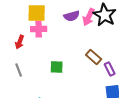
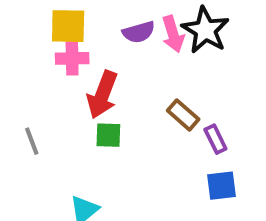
pink arrow: (89, 17) -> (173, 34), turned -42
red arrow: (20, 42) -> (102, 95), moved, size x1.6

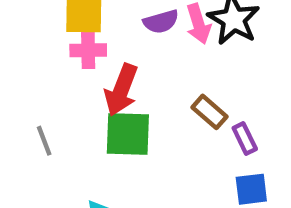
green square: (108, 135) -> (128, 134), size x1.6

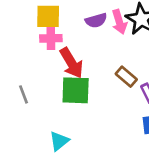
red arrow: (121, 90) -> (71, 63), turned -52

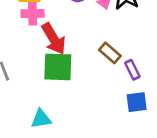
cyan triangle: (59, 141) -> (41, 119), turned 30

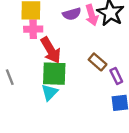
cyan triangle: (41, 119) -> (50, 92), moved, turned -36

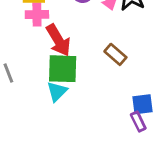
purple rectangle: (116, 76) -> (138, 121), moved

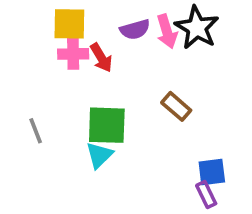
red arrow: (58, 40) -> (101, 58), moved, size x0.7

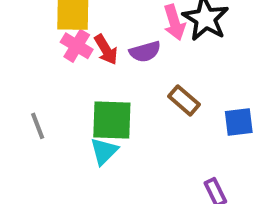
purple semicircle: (135, 30) -> (145, 52), moved
pink cross: (73, 54) -> (77, 46), turned 32
blue square: (212, 172) -> (239, 122), moved

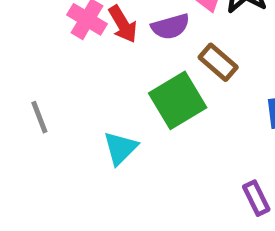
brown rectangle: (184, 100) -> (218, 62), moved
green square: (112, 120) -> (178, 100), moved, turned -33

